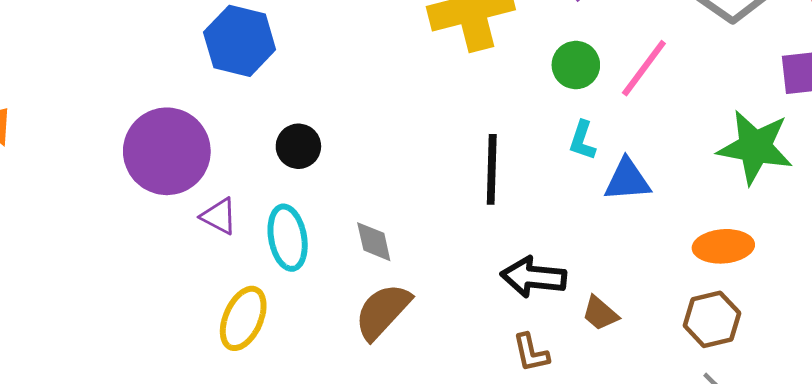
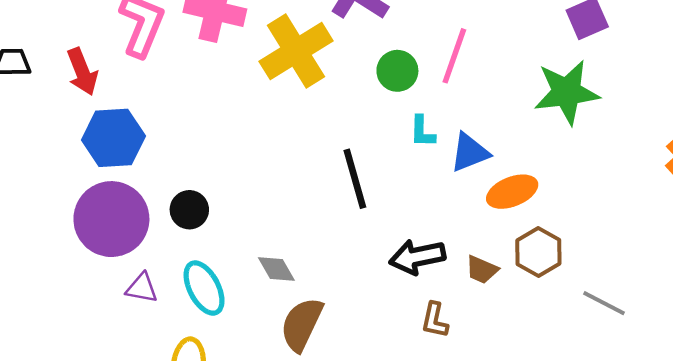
purple circle: (167, 151) -> (111, 219), moved
orange ellipse: (723, 246) -> (512, 192), moved
brown hexagon: (712, 319) -> (538, 252), moved
brown L-shape: (531, 353) -> (435, 320), turned 42

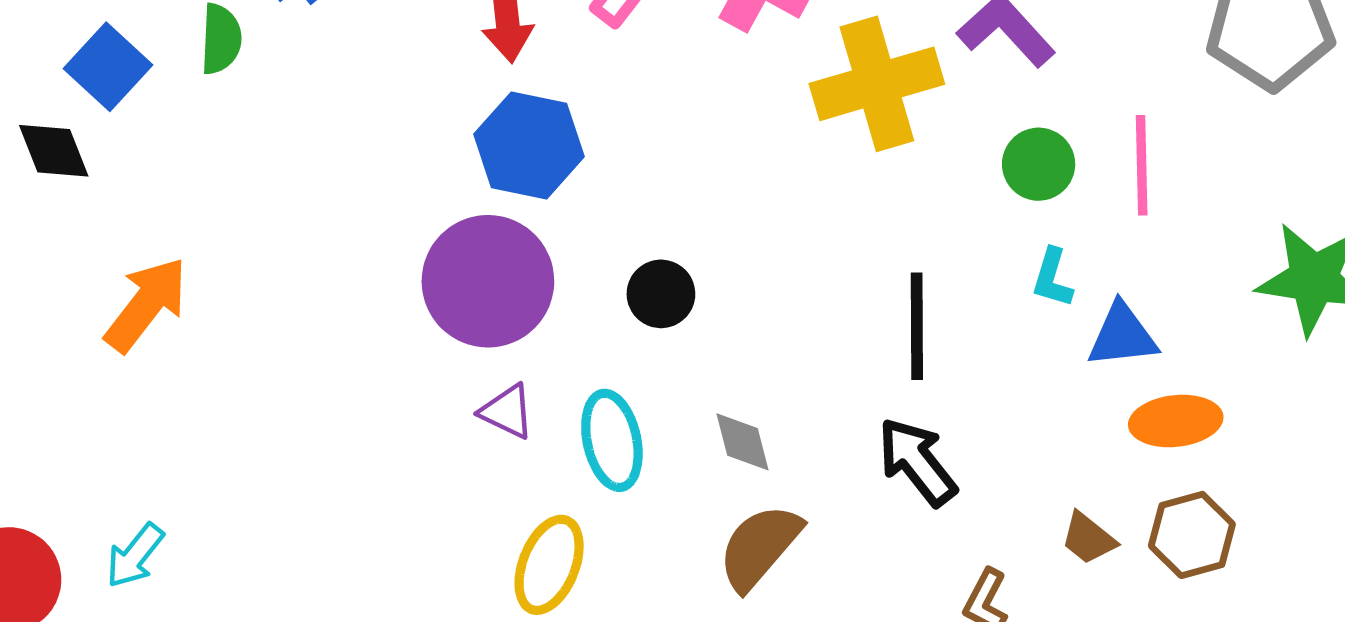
pink line: (454, 56) -> (1142, 165), turned -36
black circle: (189, 210) -> (661, 294), moved
black arrow: (417, 257) -> (917, 462), moved, turned 48

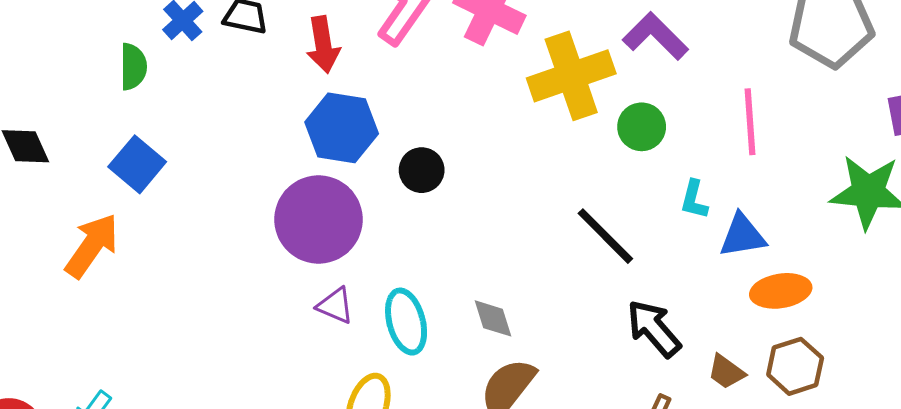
blue square: (108, 67) -> (137, 164), moved
green circle: (1039, 164) -> (642, 127), moved
black circle: (661, 294) -> (422, 170), moved
black line: (917, 326) -> (605, 236), turned -42
black arrow: (917, 462) -> (654, 328), moved

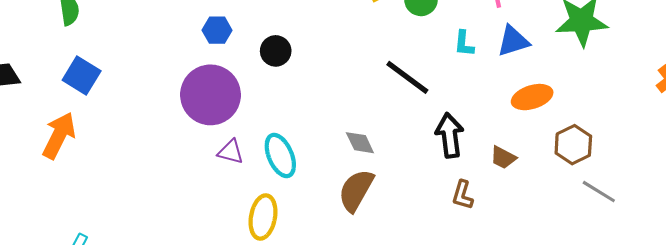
blue hexagon: (342, 128) -> (217, 30), size x0.6
blue triangle: (742, 236) -> (513, 41), moved
gray diamond: (493, 318) -> (360, 143), moved
black arrow: (654, 328) -> (450, 135), turned 42
brown hexagon: (795, 366) -> (573, 145), moved

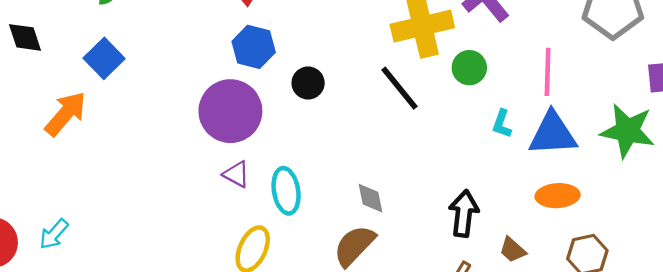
blue hexagon: (217, 30) -> (254, 47), size x1.4
blue triangle: (513, 41) -> (553, 134), size x1.4
black line: (407, 77) -> (400, 88), moved

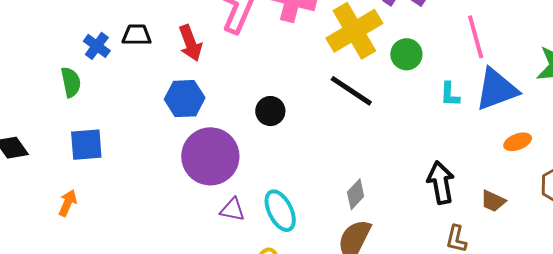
blue hexagon: (254, 47) -> (185, 99), moved
blue square: (104, 58) -> (86, 145), turned -33
orange arrow: (66, 114) -> (68, 203), size x0.6
orange ellipse: (558, 196) -> (518, 142), size x0.7
gray diamond: (370, 198) -> (356, 194), turned 72

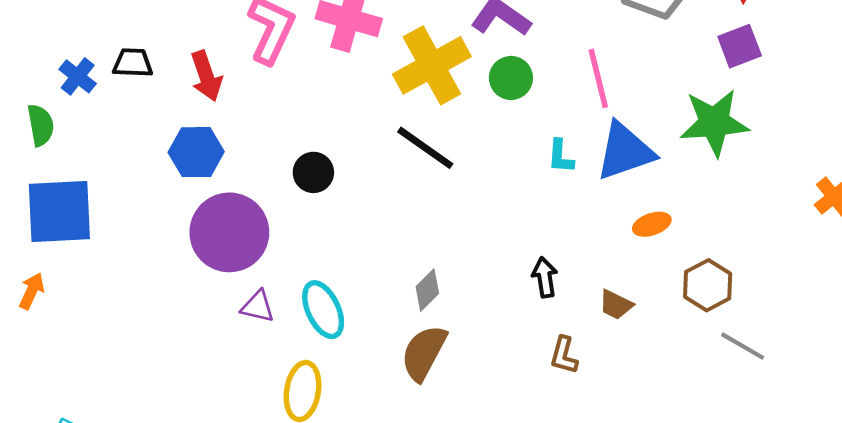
green circle: (406, 54) -> (511, 78), moved
blue square: (86, 145) -> (59, 211), size x1.5
black arrow: (441, 183) -> (545, 277), size x0.7

